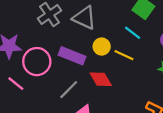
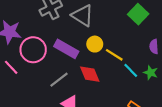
cyan line: (133, 33) -> (131, 70), moved

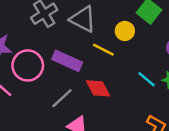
yellow circle: (95, 44) -> (125, 31), moved
yellow line: (114, 55) -> (103, 50), moved

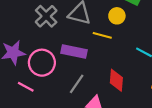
red diamond: (98, 88) -> (116, 80), moved, turned 45

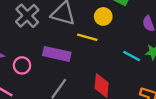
pink circle: (42, 63) -> (22, 65), size x0.6

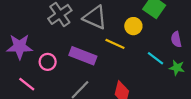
cyan line: (132, 56) -> (155, 58), moved

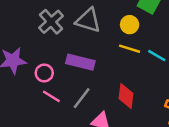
yellow line: (115, 44) -> (130, 49), moved
pink line: (27, 84) -> (51, 96), moved

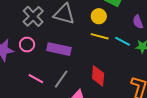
pink circle: (44, 73) -> (27, 44), moved

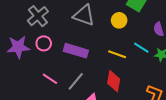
gray cross: (33, 16) -> (38, 16), moved
yellow line: (100, 36) -> (117, 54), moved

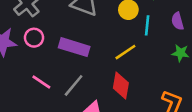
cyan line: (141, 48) -> (147, 25), moved, turned 63
yellow line: (117, 54) -> (125, 52), turned -54

